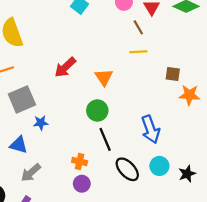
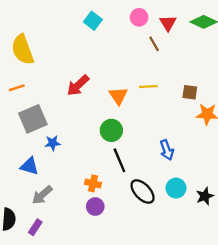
yellow line: (138, 52) -> (148, 87), moved
blue arrow: (151, 129) -> (167, 150), size x0.7

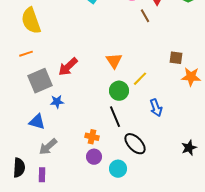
red arrow: (78, 85) -> (68, 67), moved
yellow line: (148, 87) -> (140, 79), moved, turned -42
green circle: (111, 130) -> (119, 91), moved
cyan circle: (176, 188) -> (118, 169), moved
purple rectangle: (35, 227) -> (42, 175), turned -32

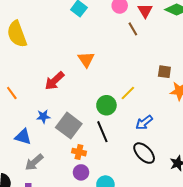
orange line: (26, 54) -> (12, 93), moved, turned 72
orange triangle: (114, 61) -> (86, 59), moved
gray square: (40, 81) -> (69, 126), moved, turned -30
blue arrow: (156, 108) -> (144, 123), turned 72
black ellipse: (135, 144) -> (144, 153), moved

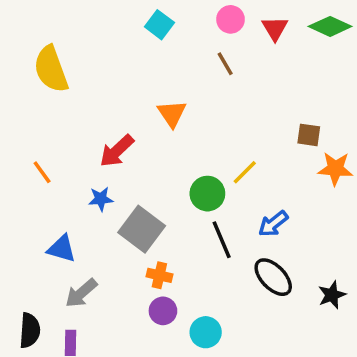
brown line: (133, 29) -> (225, 64), moved
blue star: (43, 116) -> (101, 199), moved
black line: (102, 132) -> (222, 240), moved

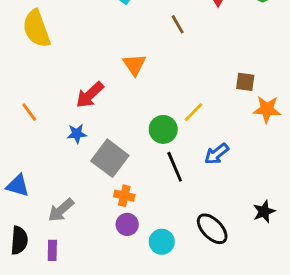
blue triangle: (62, 249) -> (18, 186), moved
black ellipse: (273, 277) -> (212, 229), moved

